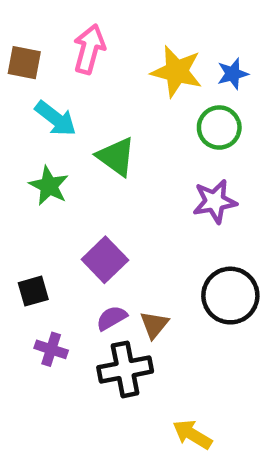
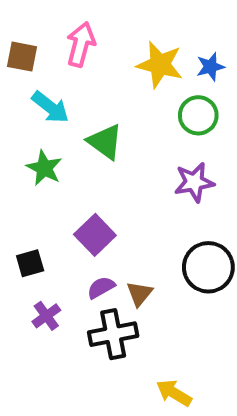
purple cross: (51, 349) -> (46, 316), turned 36

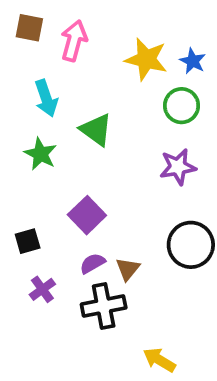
brown square: (22, 57) -> (29, 28), moved
blue star: (210, 67) -> (193, 61), turned -30
cyan arrow: (50, 107) -> (46, 98), turned 33

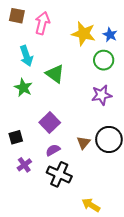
brown triangle: (128, 269) -> (84, 143), moved
black cross: (104, 306) -> (59, 174), turned 35

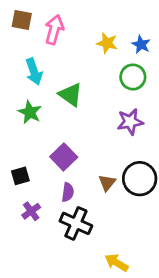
yellow star: (84, 34) -> (107, 43), size x0.7
purple semicircle: (53, 150) -> (68, 192), turned 128

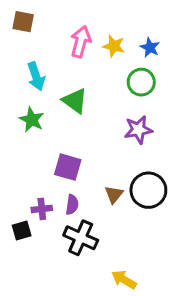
pink arrow: (54, 30) -> (81, 42), moved
purple square: (64, 157) -> (68, 167), turned -30
black square: (20, 176) -> (22, 231), moved
purple cross: (31, 211) -> (42, 209), moved, turned 30

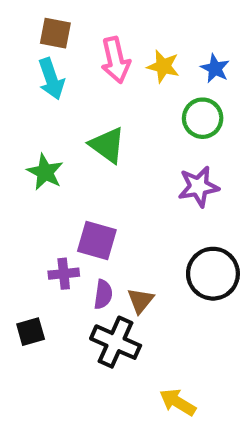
brown square: (23, 22) -> (55, 33), moved
pink arrow: (81, 42) -> (116, 60), turned 152
cyan arrow: (36, 76) -> (51, 79), moved
brown triangle: (114, 194) -> (140, 301), moved
purple cross: (42, 209) -> (64, 274), moved

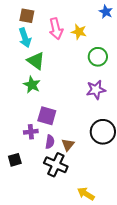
blue star: (215, 68) -> (106, 12), moved
green triangle: (107, 145) -> (36, 61), moved
green star: (45, 172) -> (32, 85), moved

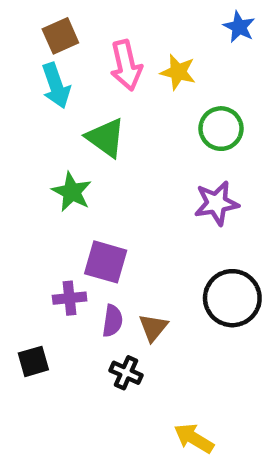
brown square: (27, 16) -> (60, 36), turned -35
green triangle: (36, 61) -> (106, 138), moved
black cross: (56, 165) -> (126, 373), size x0.6

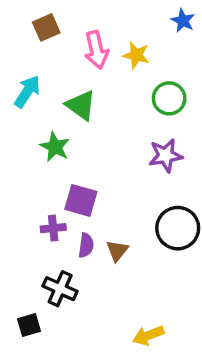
cyan arrow: (56, 86) -> (27, 91), moved, turned -128
black square: (33, 361) -> (29, 325), moved
black cross: (126, 373) -> (60, 289), moved, size x1.4
yellow arrow: (194, 438) -> (148, 335), turned -52

